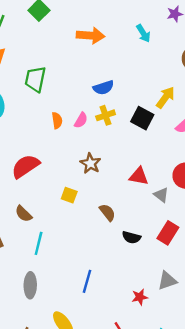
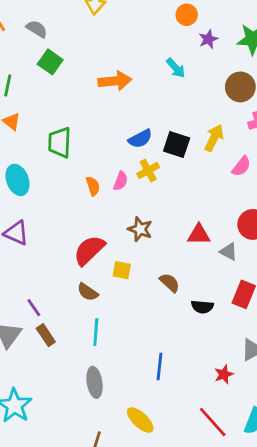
black square: (142, 118) -> (177, 145), moved
red semicircle: (25, 166) -> (89, 250), moved
brown semicircle: (24, 214) -> (88, 292), moved

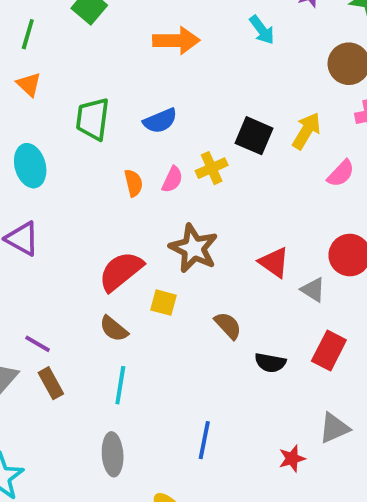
blue semicircle: (140, 139) -> (160, 121), moved
brown star: (140, 229) -> (194, 248), size x1.4
red triangle: (199, 234) -> (274, 262), turned 30
purple line: (34, 308) -> (38, 344), turned -30

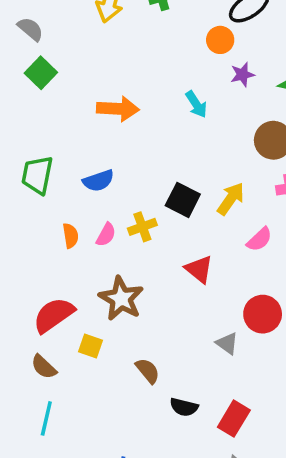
red triangle: (274, 262) -> (199, 269), moved
red rectangle: (329, 350) -> (234, 419), moved

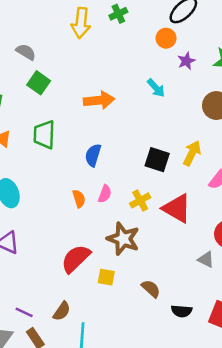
green trapezoid: (37, 175) -> (44, 135), moved
blue semicircle: (98, 181) -> (93, 155), turned 135
yellow cross: (142, 227) -> (140, 200), moved
red triangle: (199, 269) -> (177, 208), size x1.4
brown semicircle: (44, 367) -> (62, 311), moved, turned -90

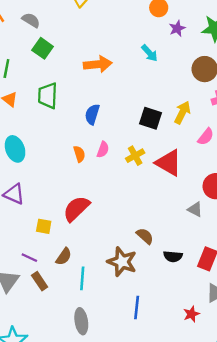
brown star: (123, 239) -> (122, 262), moved
yellow square: (106, 277) -> (44, 226), moved

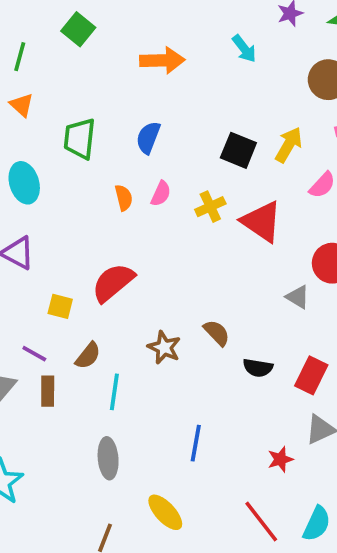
green trapezoid: (48, 96) -> (80, 139), moved
brown star: (122, 262) -> (164, 347), moved, size x0.7
brown rectangle: (40, 281) -> (48, 391), turned 30

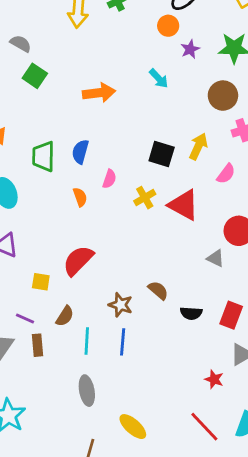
blue semicircle: (148, 138) -> (80, 152), moved
pink semicircle: (161, 194) -> (109, 179), moved
blue line: (196, 443) -> (123, 342), moved
red star: (280, 459) -> (214, 379), turned -30

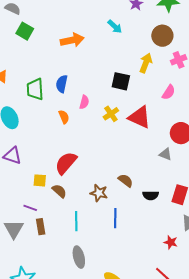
yellow arrow: (198, 146) -> (146, 63), moved
brown semicircle: (65, 316) -> (59, 191), moved, turned -77
blue line: (123, 342) -> (115, 218), moved

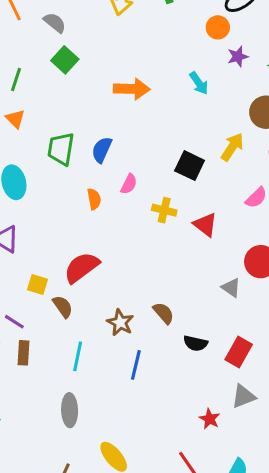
yellow cross: (111, 114) -> (164, 210), turned 35
red triangle: (140, 117) -> (205, 225), size x0.7

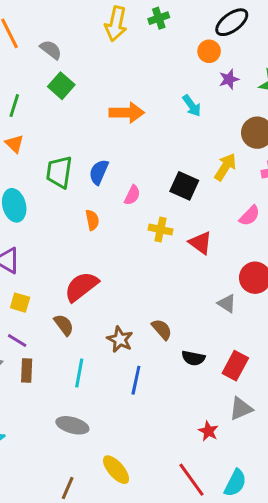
pink semicircle: (129, 184) -> (132, 195), moved
yellow square: (38, 284) -> (20, 303), moved
gray ellipse: (70, 410) -> (72, 425), turned -72

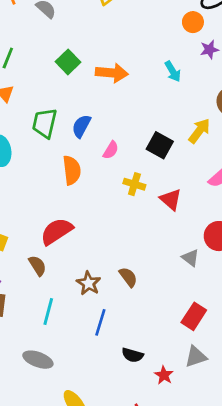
green square: (61, 86) -> (68, 62), moved
orange semicircle: (92, 220) -> (72, 170), size x1.5
black semicircle: (193, 358) -> (133, 355), moved

